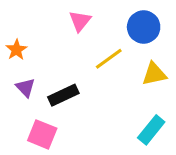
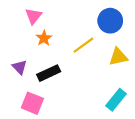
pink triangle: (80, 21) -> (33, 16), moved
orange star: (16, 50) -> (44, 38), moved

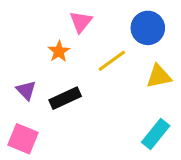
pink triangle: (33, 16) -> (81, 22), moved
pink square: (32, 103) -> (23, 139), moved

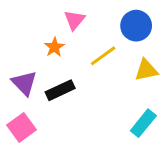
purple triangle: (26, 90) -> (24, 83), size x1.4
pink square: (23, 139) -> (21, 127), turned 32

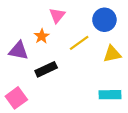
purple triangle: (24, 83) -> (19, 51), moved, turned -35
cyan rectangle: (143, 123) -> (110, 95), turned 50

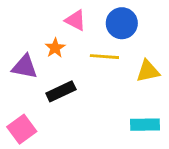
pink triangle: (57, 15) -> (75, 20), turned -42
blue circle: (104, 20) -> (122, 23), moved
yellow line: (79, 43) -> (104, 57), turned 40

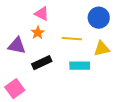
pink triangle: (75, 20) -> (42, 14), moved
blue circle: (122, 23) -> (99, 18), moved
cyan rectangle: (145, 125) -> (80, 66), moved

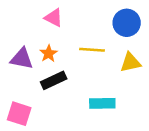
orange star: (38, 33) -> (49, 54), moved
cyan rectangle: (80, 66) -> (102, 103), moved
pink square: (15, 89) -> (19, 114), turned -36

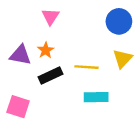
pink triangle: (54, 18) -> (50, 17), turned 36
yellow line: (92, 50) -> (86, 67), moved
yellow triangle: (130, 62) -> (123, 59), turned -35

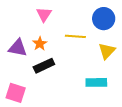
yellow line: (86, 67) -> (75, 36), moved
cyan rectangle: (96, 97) -> (96, 82), moved

